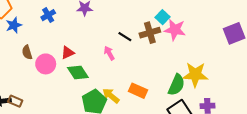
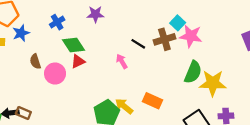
green diamond: (78, 73) -> (74, 45), moved
green semicircle: (176, 85) -> (193, 72), moved

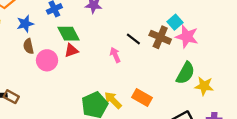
blue star: (21, 33) -> (25, 24), moved
brown cross: (164, 39) -> (160, 37), turned 35
yellow star: (213, 83) -> (204, 86), size x0.7

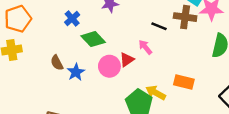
blue star: (25, 24) -> (76, 72), moved
red triangle: (71, 51) -> (127, 60), moved
pink circle: (47, 60) -> (109, 66), moved

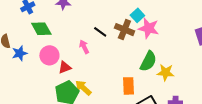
red triangle: (127, 60) -> (65, 67), moved
orange rectangle: (184, 82) -> (129, 86), moved, turned 60

